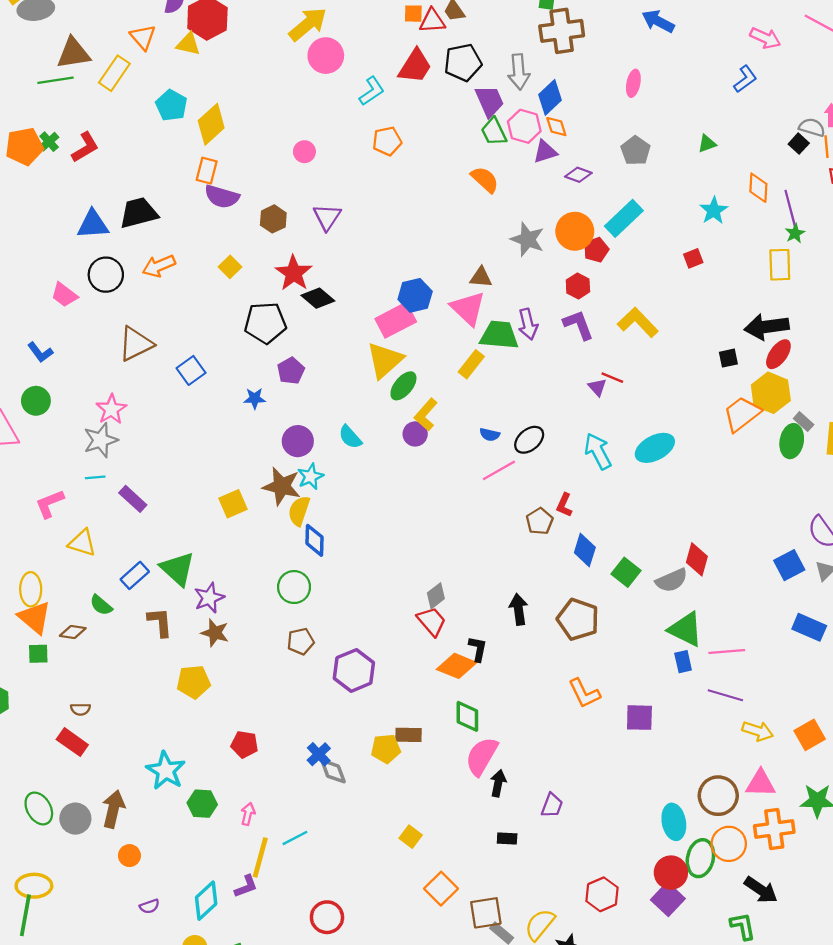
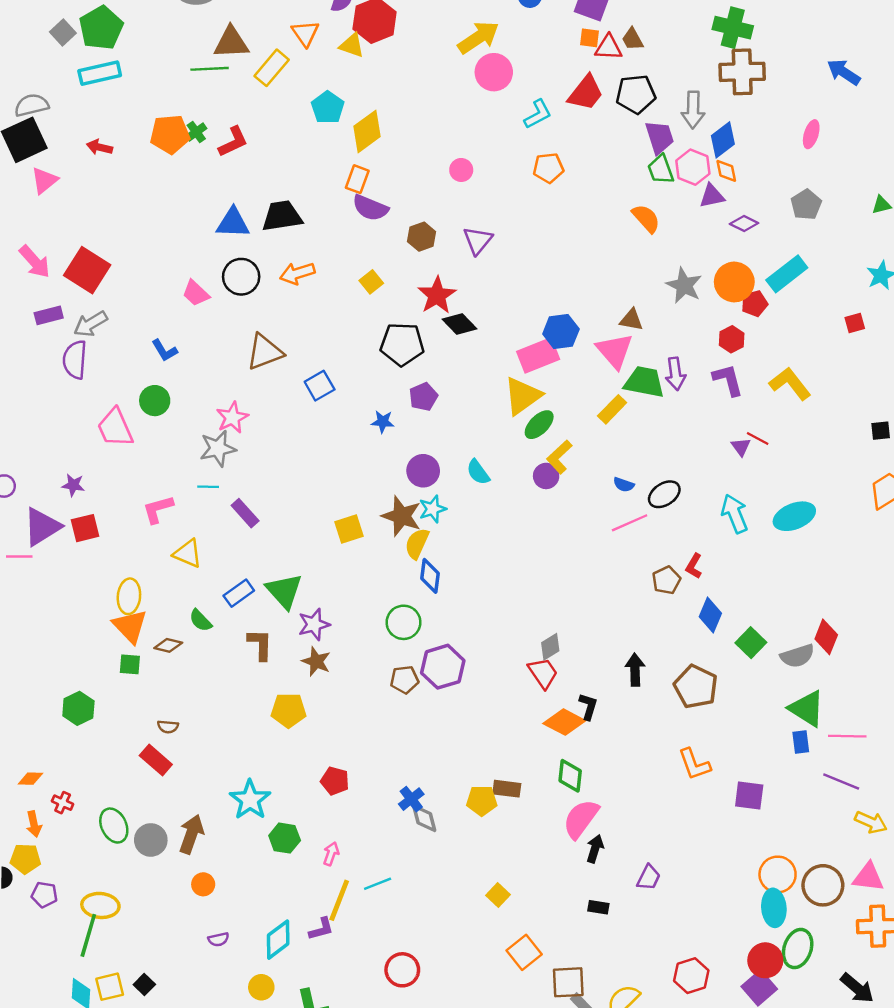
purple hexagon: (354, 670) -> (443, 667), moved
orange circle: (729, 844) -> (778, 874), moved

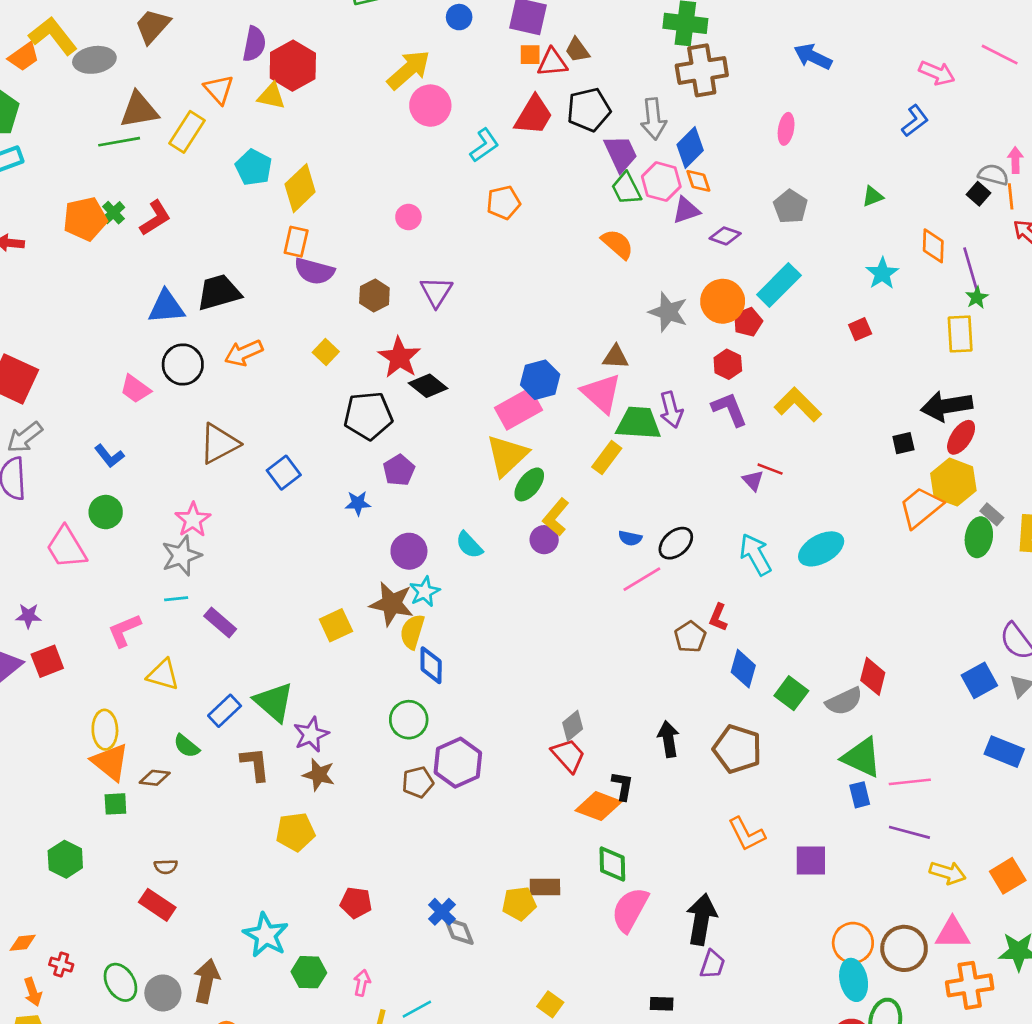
black arrow: (595, 849) -> (701, 919), moved, size x1.6

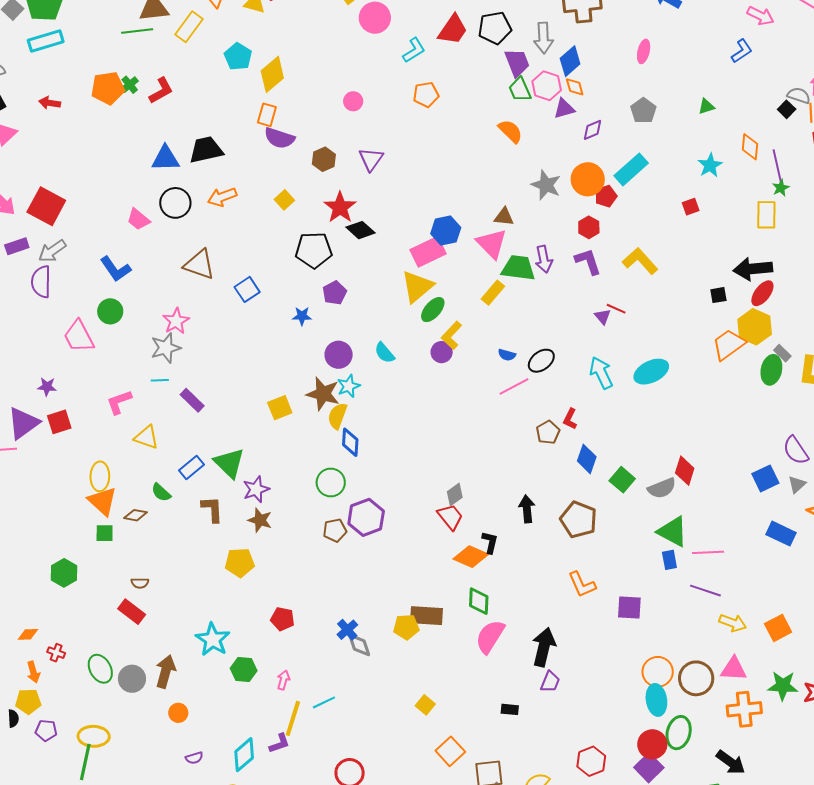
purple diamond: (725, 236) -> (593, 130), turned -45
brown triangle: (219, 444) -> (199, 265), turned 44
blue L-shape: (109, 456) -> (116, 269), size x1.4
brown rectangle: (545, 887) -> (427, 616), size x1.4

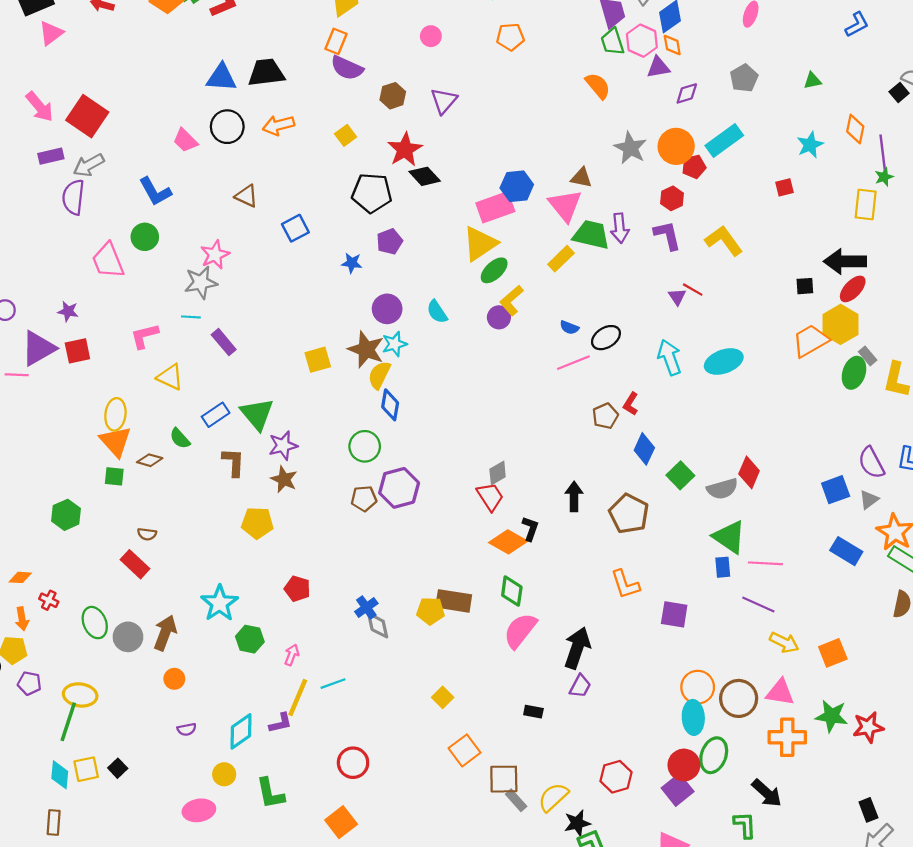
brown triangle: (199, 265) -> (246, 196), size x0.7

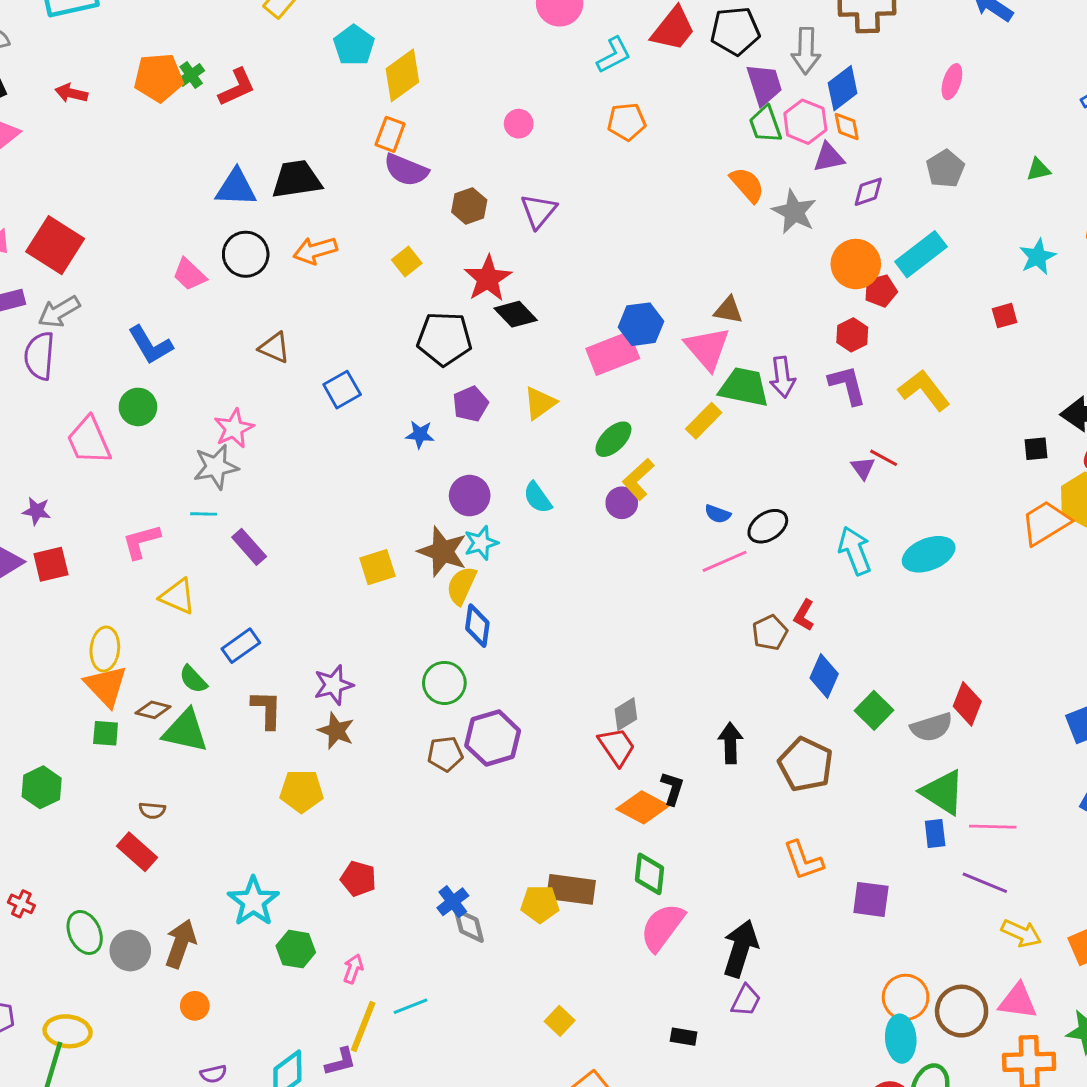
gray star: (630, 148) -> (794, 212), moved
yellow triangle: (480, 244) -> (540, 403), moved, size x0.7
green triangle: (257, 414) -> (185, 731), moved, turned -36

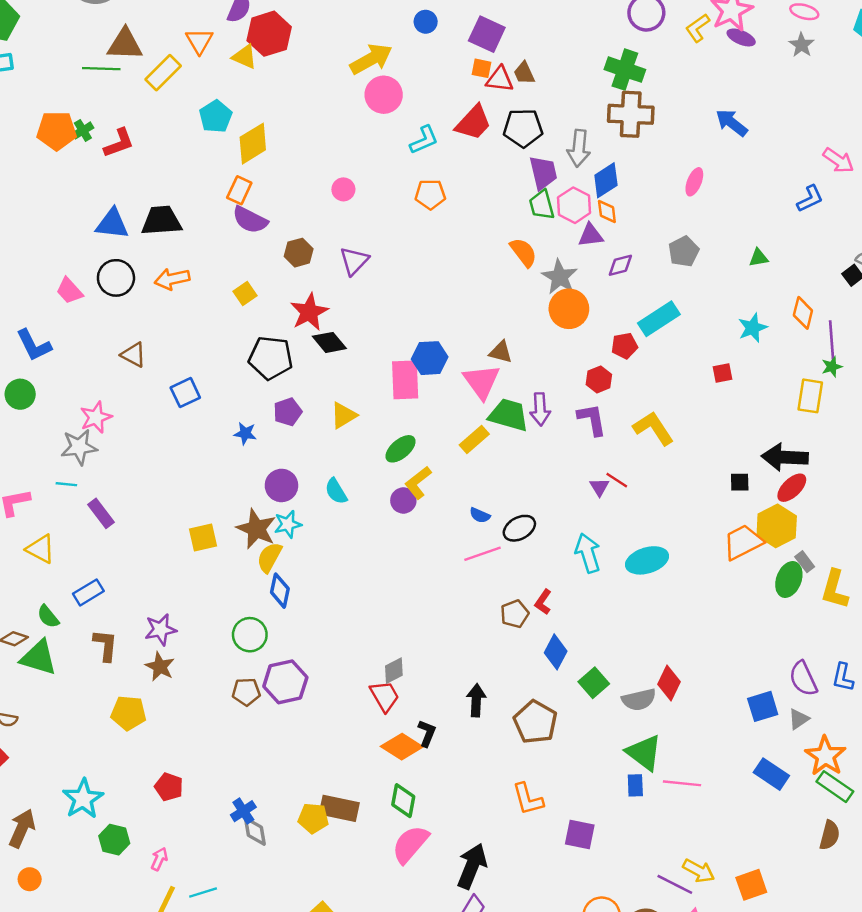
orange circle: (856, 264) -> (569, 309), moved
pink rectangle: (613, 353) -> (405, 380), turned -75
purple line: (985, 883) -> (675, 884), moved

